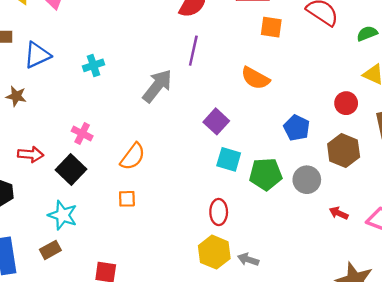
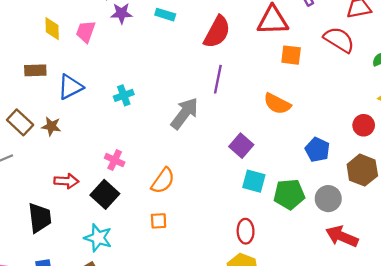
red arrow: (339, 213) -> (342, 236), moved, size x1.8

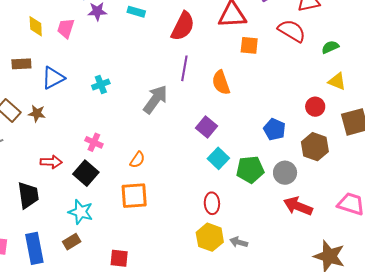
orange semicircle: (277, 104) -> (221, 82), moved, turned 45
orange semicircle: (163, 181) -> (137, 160), size x0.7
cyan square: (254, 181) -> (218, 158), turned 30
orange square: (159, 221) -> (134, 196), size x1.8

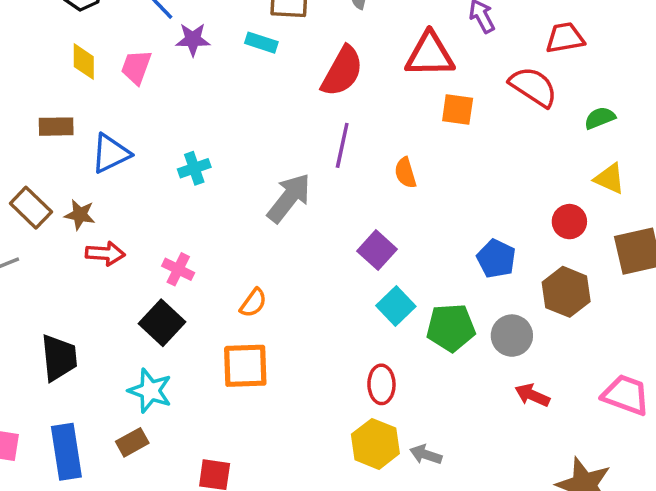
orange semicircle: (221, 82) -> (405, 173), size x0.7
red arrow: (51, 162) -> (105, 254), moved
red arrow: (298, 206) -> (532, 395), size x0.7

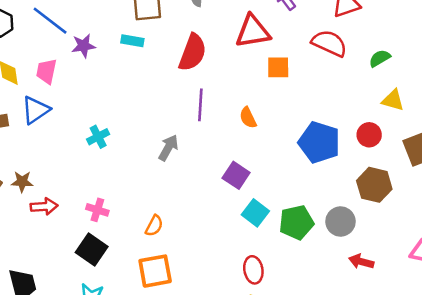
blue triangle: (111, 153) -> (35, 110), moved
gray arrow: (289, 198) -> (168, 148), size x0.7
blue pentagon: (496, 259) -> (319, 142), moved, size x1.5

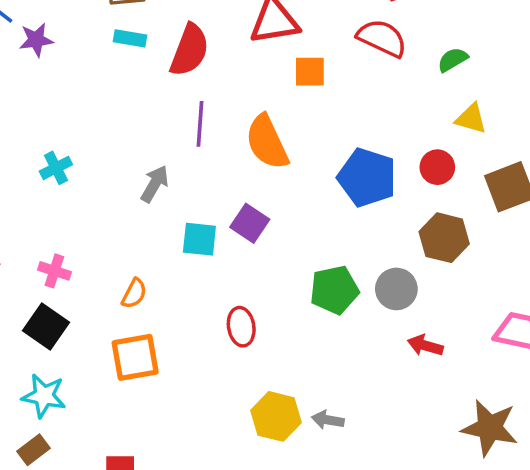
cyan rectangle: (132, 41) -> (130, 38), moved
orange semicircle: (248, 118) -> (267, 142), size x1.8
cyan square: (255, 213) -> (199, 239), moved, turned -32
red ellipse: (253, 270) -> (241, 327), moved

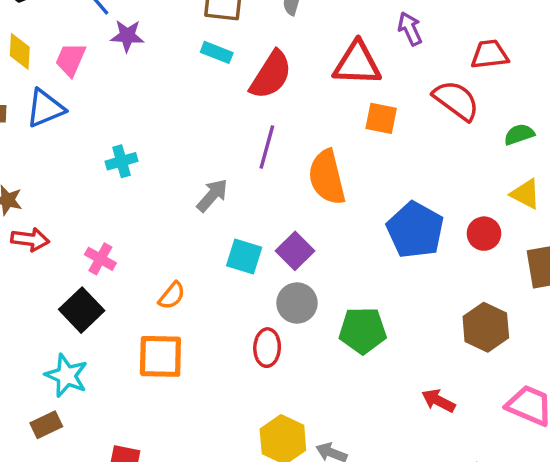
brown hexagon: (444, 238) -> (486, 327), moved
gray circle: (396, 289) -> (297, 303), moved

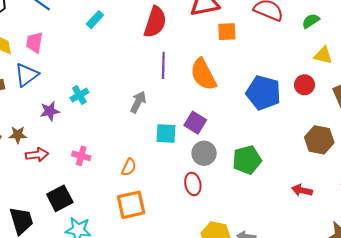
purple star: (127, 36) -> (50, 111), moved
cyan rectangle: (217, 52) -> (95, 20), moved, turned -54
black square: (82, 310) -> (60, 198), moved, turned 30

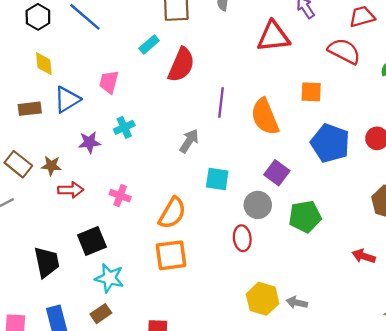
red semicircle: (155, 22) -> (181, 65), moved
orange square: (227, 32) -> (311, 92), moved
pink trapezoid: (34, 42) -> (109, 82), moved
purple square: (195, 123) -> (277, 173), moved
orange semicircle: (129, 167) -> (172, 213), size x1.6

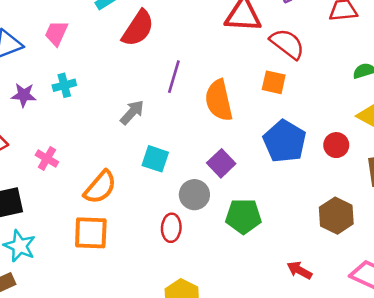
red semicircle: (344, 51) -> (287, 44), moved

